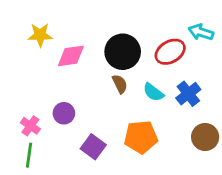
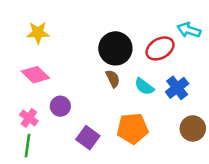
pink diamond: (71, 56) -> (35, 75), moved, turned 52

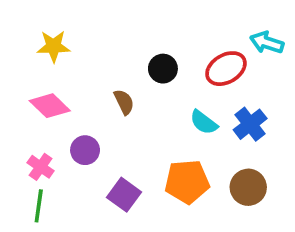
black circle: (115, 48) -> (163, 69), size x0.6
brown semicircle: (113, 79) -> (124, 102), moved
brown circle: (193, 128) -> (248, 187), moved

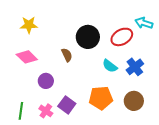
black circle: (163, 69) -> (88, 37), size x1.5
pink cross: (41, 167) -> (46, 111), moved

